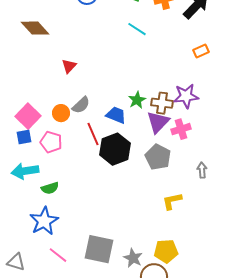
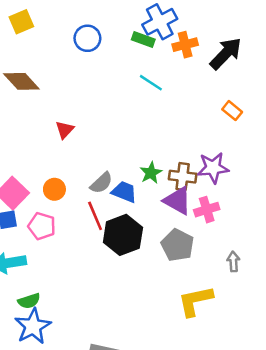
orange rectangle: (201, 51) -> (232, 111), turned 63
gray semicircle: (81, 105) -> (101, 183), moved
purple triangle: (158, 122) -> (178, 201), turned -45
green semicircle: (50, 188) -> (29, 301), moved
yellow L-shape: (172, 201) -> (195, 301), size x1.4

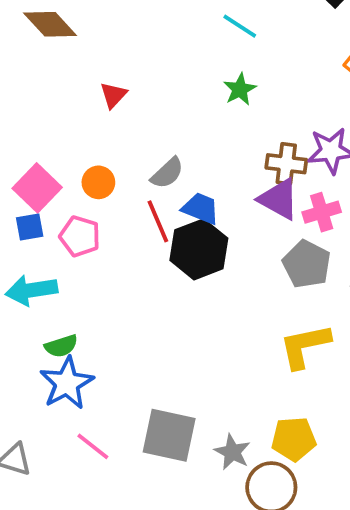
green star: (151, 173) -> (240, 89), moved
blue trapezoid: (124, 192) -> (201, 208), moved
gray pentagon: (178, 245) -> (307, 264), moved

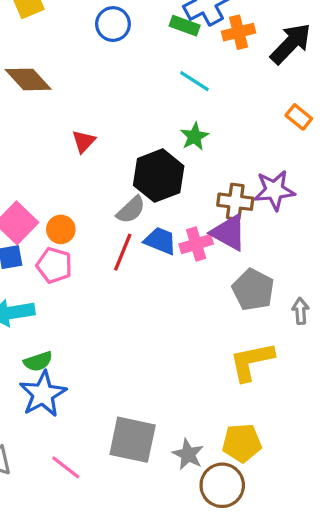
orange circle: (98, 182) -> (61, 229), moved
pink cross: (322, 212) -> (196, 244), moved
red line: (158, 221) -> (123, 252), turned 45
black hexagon: (199, 249) -> (159, 176), moved
pink line: (93, 446) -> (66, 467), moved

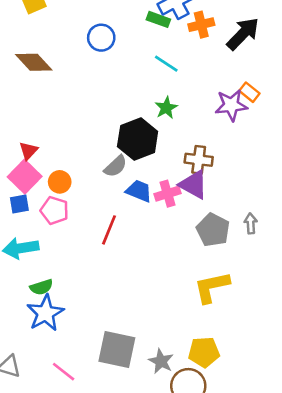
blue circle: (113, 24) -> (101, 38), moved
red triangle: (84, 141) -> (28, 151), moved
purple star: (274, 190) -> (231, 105), moved
red line: (123, 252) -> (109, 230), moved
gray arrow: (300, 311) -> (251, 223), moved

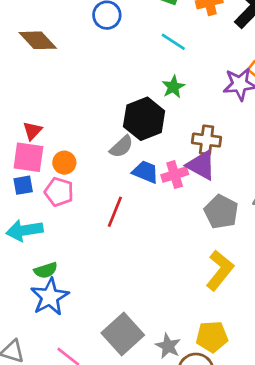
pink square: (25, 177) -> (28, 157), turned -36
yellow L-shape: (212, 287) -> (220, 270), turned 141
gray square: (117, 349) -> (123, 334), turned 36

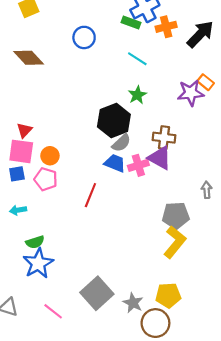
gray semicircle: (121, 147) -> (121, 143), moved
gray pentagon: (221, 212) -> (176, 215), moved, turned -30
cyan arrow: (24, 230) -> (18, 210), size x0.6

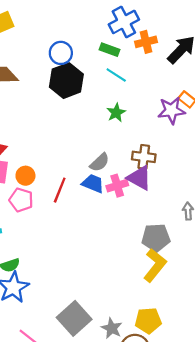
green rectangle: (131, 23) -> (109, 50), moved
black hexagon: (114, 121) -> (66, 81), moved
red line: (90, 195) -> (60, 190), moved

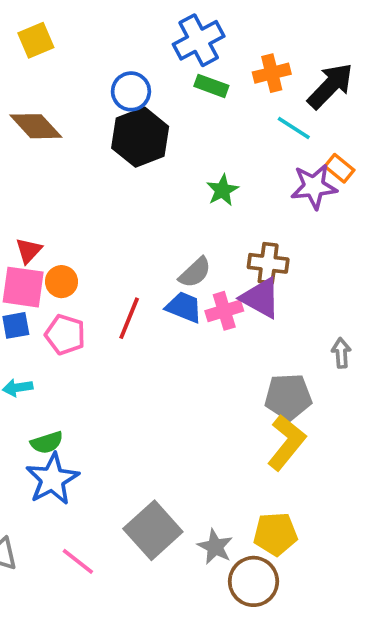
blue cross: (124, 22) -> (199, 40), moved
cyan line: (116, 75) -> (294, 128), moved
orange circle: (25, 176) -> (61, 282), moved

